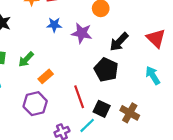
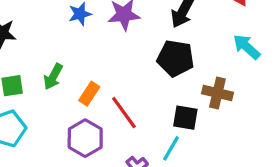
red line: (79, 97) -> (124, 113), moved
brown cross: (130, 113) -> (217, 93), moved

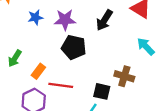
black pentagon: (176, 58) -> (74, 47), moved
red line: (124, 113) -> (61, 85), turned -50

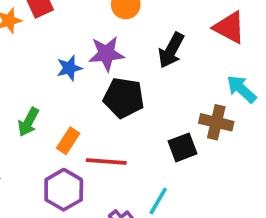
blue star: (35, 17) -> (69, 68), moved
brown cross: (124, 76) -> (216, 122), moved
black square: (102, 91) -> (183, 147), moved, turned -30

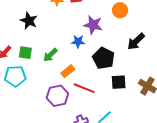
purple star: (106, 54) -> (93, 25), moved
blue star: (69, 68) -> (78, 41), moved
black square: (183, 147) -> (119, 82), moved

